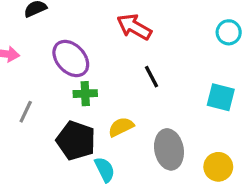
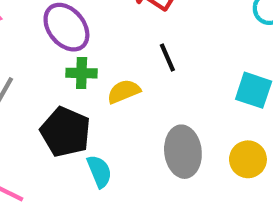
yellow semicircle: (121, 127) -> (124, 91), moved
yellow circle: (218, 167) -> (248, 159), moved

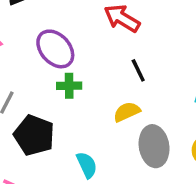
yellow semicircle: (124, 91) -> (127, 112), moved
black pentagon: (65, 132) -> (34, 135), moved

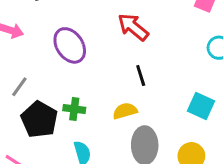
green cross: (69, 86) -> (74, 109), moved

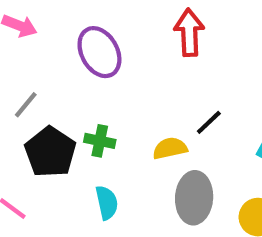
red arrow: (133, 27) -> (189, 33), turned 44
black line: (141, 75) -> (209, 122), moved, turned 60

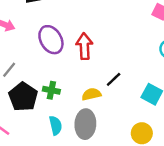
red arrow: (189, 33) -> (84, 46), moved
gray ellipse: (194, 198) -> (85, 124), moved

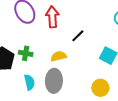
black line: (114, 79) -> (78, 36), moved

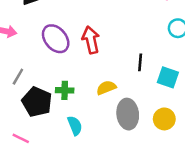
black line: (78, 36) -> (140, 62), moved, turned -32
gray ellipse: (54, 81) -> (128, 114), moved

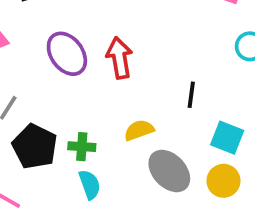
cyan square: (168, 77) -> (227, 138), moved
green cross: (65, 90) -> (82, 147), moved
gray ellipse: (128, 114) -> (169, 171), turned -40

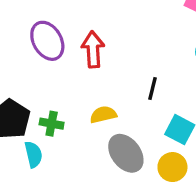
cyan semicircle: (90, 185) -> (33, 154), moved

